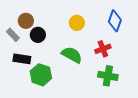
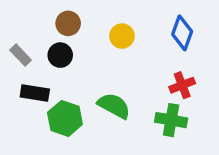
brown circle: (26, 21) -> (68, 23), moved
red cross: (103, 49) -> (182, 85), moved
green semicircle: (72, 55) -> (114, 106), moved

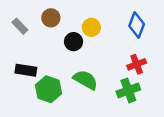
gray rectangle: (21, 55) -> (20, 26), moved
black circle: (60, 55) -> (74, 42), moved
green cross: (171, 120) -> (128, 90), turned -30

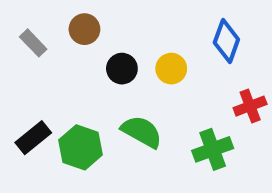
yellow circle: (91, 27) -> (171, 69), moved
red cross: (137, 64) -> (250, 106), moved
black rectangle: (26, 70) -> (33, 138), moved, turned -48

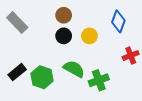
brown circle: (84, 29) -> (64, 15), moved
gray rectangle: (33, 43) -> (17, 22), size x1.5
green cross: (213, 149) -> (99, 80), moved

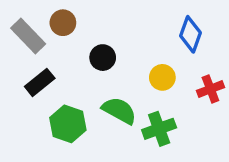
brown circle: (64, 15) -> (63, 23), moved
yellow circle: (89, 36) -> (162, 77), moved
black rectangle: (17, 72) -> (40, 82), moved

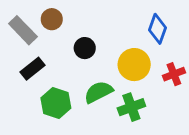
yellow circle: (162, 77) -> (134, 65), size x1.5
green semicircle: (119, 111) -> (98, 92), turned -56

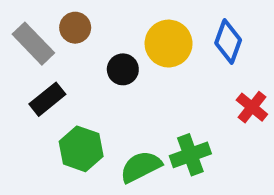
yellow circle: (134, 65) -> (169, 44), moved
red cross: (174, 74) -> (252, 107), turned -30
green semicircle: (98, 92) -> (141, 167), moved

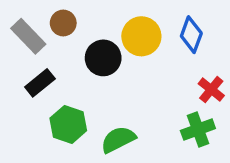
black circle: (123, 69) -> (103, 58), size x1.4
green cross: (190, 155) -> (198, 129), moved

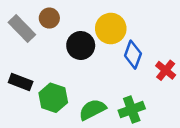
blue diamond: (191, 35) -> (133, 55), moved
black rectangle: (40, 83) -> (21, 82), moved, turned 60
green cross: (198, 129) -> (132, 110), moved

